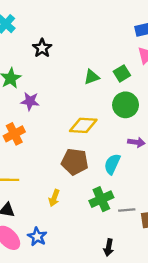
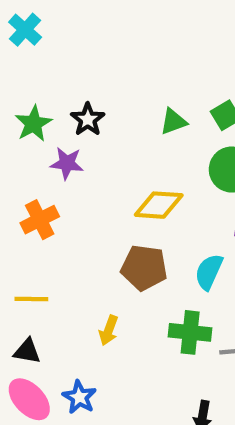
black star: (42, 48) -> (88, 119), moved
green cross: (101, 199) -> (190, 332), turned 30

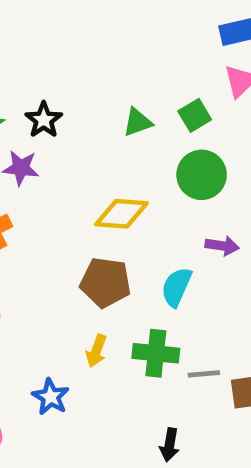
yellow arrow: (109, 330) -> (96, 351), moved
blue star: (79, 397) -> (51, 397), moved

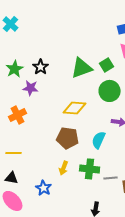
green triangle: (138, 122) -> (82, 68), size x1.6

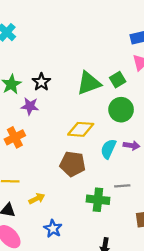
cyan semicircle: (99, 140) -> (108, 149), moved
yellow arrow: (64, 168) -> (37, 199), moved, turned -136
gray line: (111, 178) -> (122, 186), moved
blue star: (44, 188) -> (53, 229), moved

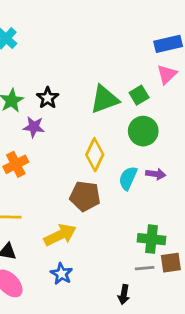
yellow diamond: (81, 129) -> (95, 155), turned -68
gray line: (122, 186) -> (145, 268), moved
yellow arrow: (37, 199) -> (60, 235), moved, size x1.6
green cross: (98, 200) -> (152, 239), moved

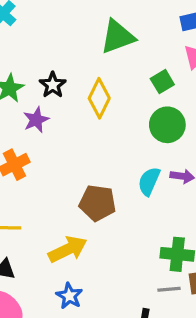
green triangle: (104, 99) -> (117, 37), moved
purple star: (34, 127) -> (36, 120), turned -30
yellow diamond: (95, 155) -> (99, 98), moved

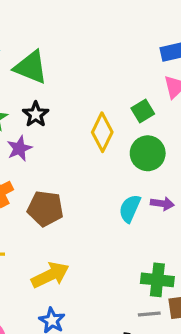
green triangle: (117, 37) -> (31, 67), moved, turned 42
yellow diamond: (99, 98) -> (102, 132), moved
brown pentagon: (98, 203) -> (45, 208), moved

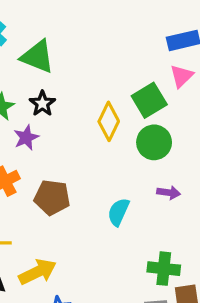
green square: (143, 111) -> (149, 100), size x1.5
cyan semicircle: (130, 208) -> (118, 212), moved
yellow arrow: (50, 275) -> (38, 272), moved

